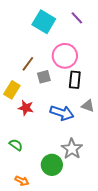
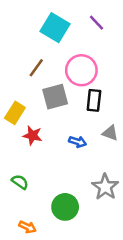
brown line: (28, 64) -> (36, 68), moved
gray square: (44, 77) -> (55, 97), size x1.5
blue arrow: (62, 113) -> (78, 142), size x0.6
gray star: (72, 149) -> (105, 187), moved

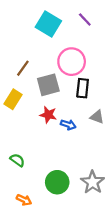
brown line: (36, 68) -> (23, 68), moved
red star: (32, 135) -> (48, 115), moved
gray star: (105, 187) -> (93, 182), moved

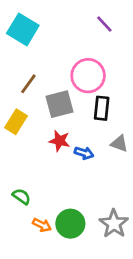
cyan square: (48, 24) -> (23, 29), moved
orange arrow: (24, 200) -> (42, 225), moved

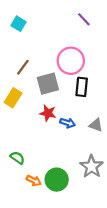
cyan square: (23, 29) -> (18, 24), size x0.6
gray triangle: (119, 144) -> (96, 125), moved
gray star: (114, 224) -> (91, 166), moved

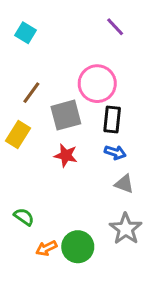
blue arrow: (68, 123) -> (115, 152), moved
gray triangle: (96, 125) -> (124, 184), moved
orange arrow: (34, 181) -> (46, 248), turned 128

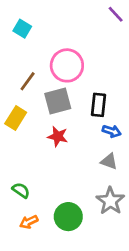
purple line: (115, 27) -> (116, 14), moved
pink circle: (97, 84) -> (67, 65), moved
blue arrow: (115, 152) -> (112, 131), moved
orange arrow: (46, 248) -> (29, 222), moved

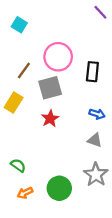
black rectangle: (98, 105) -> (92, 72), moved
red star: (58, 136) -> (50, 119), turned 30

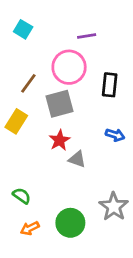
purple line: (100, 12) -> (87, 36), moved, turned -56
gray triangle: (95, 140) -> (77, 159), moved

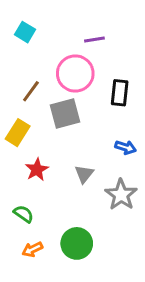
red star: (60, 140) -> (37, 170), moved
gray triangle: (77, 159) -> (84, 174), turned 48
gray star: (114, 207) -> (121, 195), moved

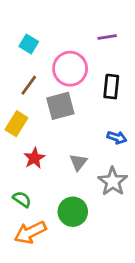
cyan square: (25, 32) -> (29, 44), moved
purple line: (94, 39) -> (107, 37), moved
green circle: (77, 243) -> (73, 212), moved
orange arrow: (32, 249) -> (30, 232), size x1.6

